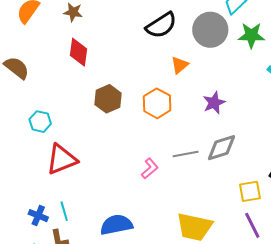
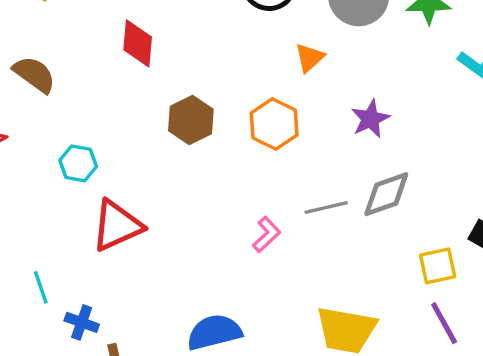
cyan line: (64, 211) -> (41, 287), moved

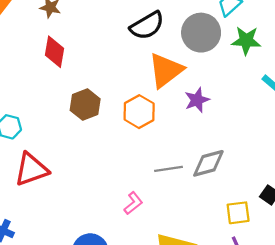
orange triangle: (309, 58) -> (166, 70), size x1.8
purple star: (370, 119) -> (197, 100), moved
pink L-shape: (267, 234) -> (133, 203), moved

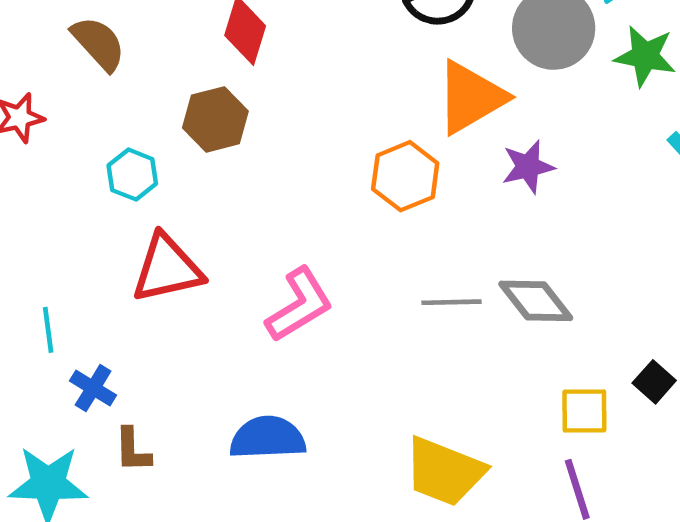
brown hexagon: (85, 105) -> (215, 119), moved
gray diamond: (208, 163) -> (536, 301), turned 60
pink L-shape: (133, 203) -> (299, 305), moved, size x1.6

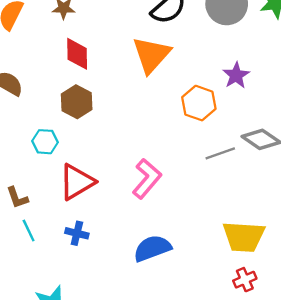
orange triangle: (471, 97) -> (151, 55), moved
orange hexagon: (405, 176) -> (199, 103), moved
blue cross: (93, 388) -> (77, 233), moved
brown L-shape: (133, 450) -> (17, 198), moved

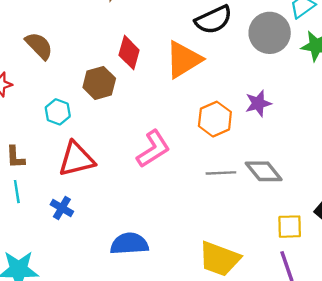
red diamond: (77, 54) -> (129, 53), moved
pink L-shape: (147, 179) -> (153, 149), moved

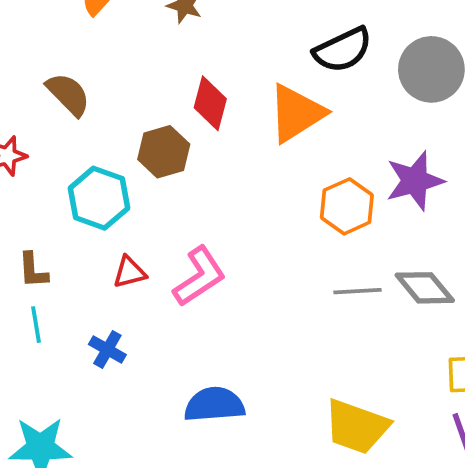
purple star: (258, 103) -> (415, 181), size x1.4
cyan hexagon: (58, 112) -> (99, 198), size x1.5
pink L-shape: (153, 149) -> (199, 277), moved
red triangle: (76, 159) -> (129, 272), size x0.6

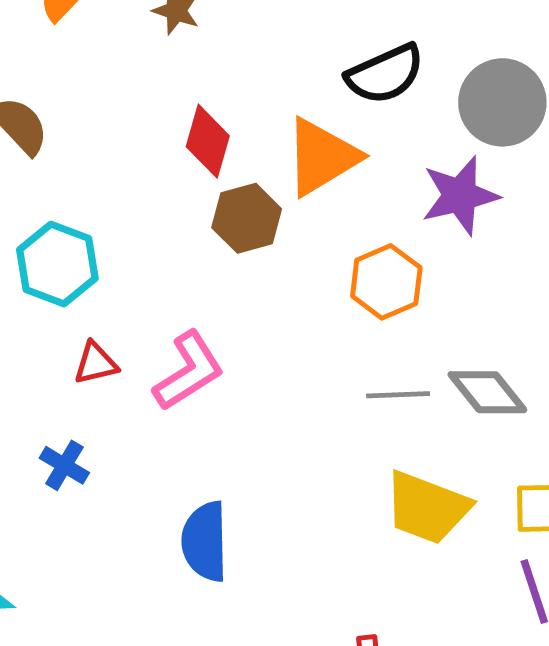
brown hexagon: (164, 152) -> (247, 218), moved
purple star: (415, 181) -> (460, 196), moved
blue semicircle: (214, 405) -> (205, 541), turned -88
yellow trapezoid: (357, 427) -> (427, 508), moved

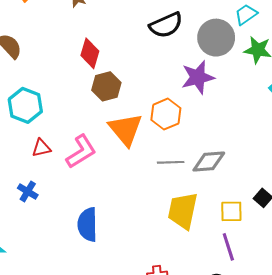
orange triangle: (322, 157) -> (126, 129), moved, turned -39
gray diamond: (487, 392) -> (209, 162), turned -56
yellow trapezoid: (427, 508) -> (183, 211), turned 81

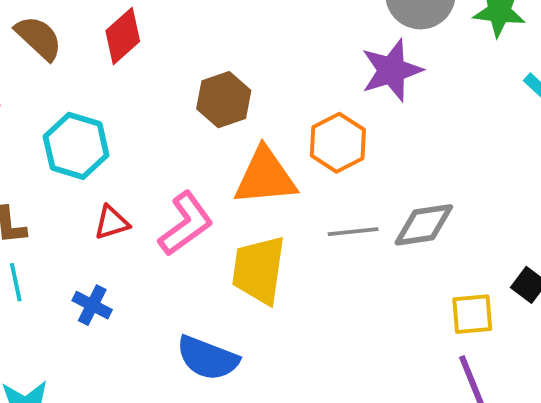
red diamond: (90, 53) -> (123, 36), moved, turned 36
orange triangle: (126, 129) -> (265, 177), turned -51
yellow trapezoid: (183, 211) -> (259, 270), moved
blue semicircle: (88, 225) -> (208, 358), turned -64

